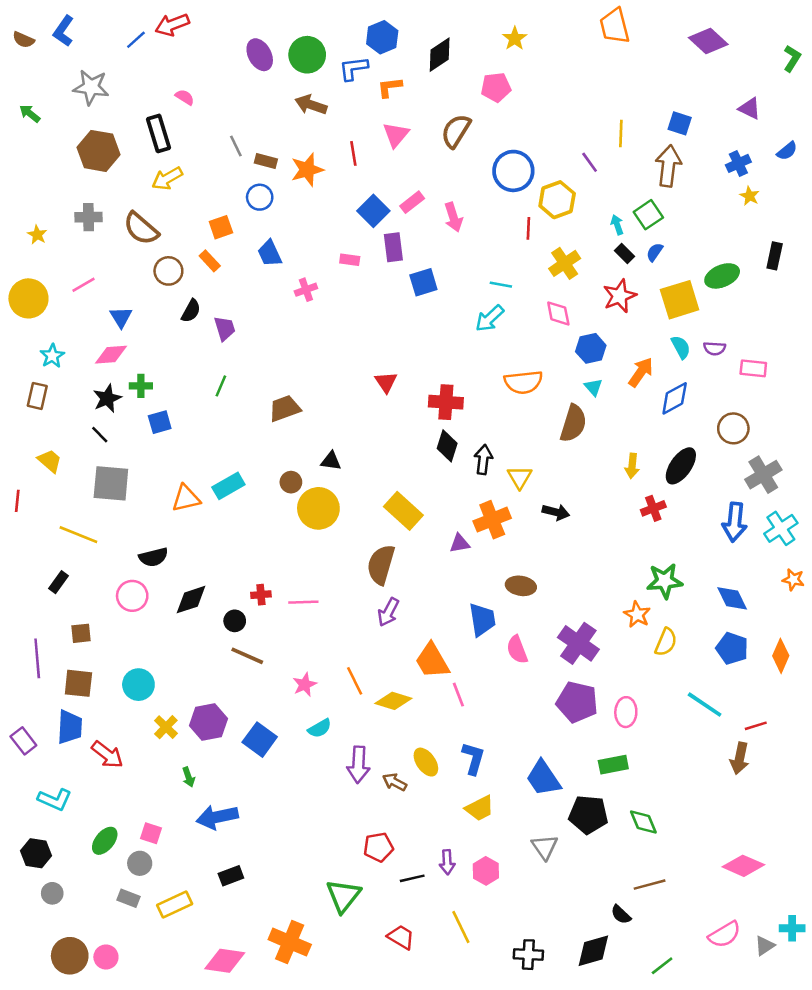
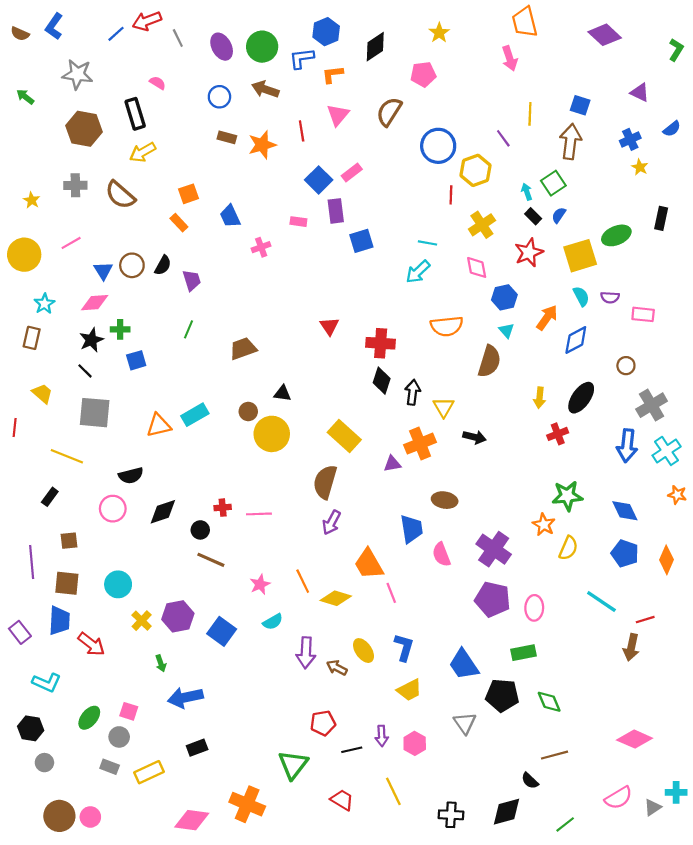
gray line: (236, 146) -> (178, 38), moved
blue circle: (260, 197) -> (219, 97), moved
pink arrow: (453, 217) -> (510, 58), moved
brown circle: (168, 271) -> (132, 265), moved
brown circle: (733, 428) -> (626, 366), size x0.7

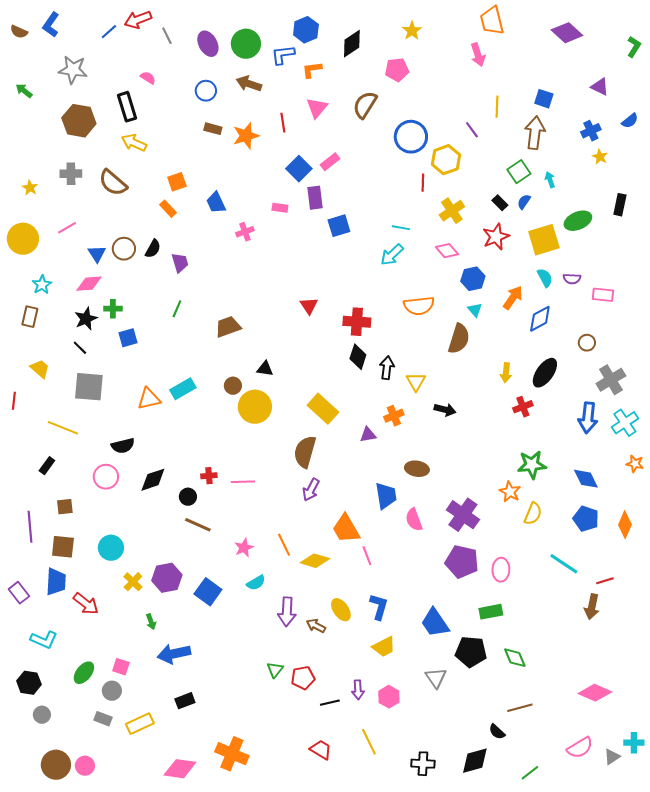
yellow arrow: (143, 152) -> (134, 143), turned 55
cyan arrow: (527, 192) -> (550, 180), moved
pink diamond: (477, 267) -> (447, 251), turned -30
orange cross: (420, 444) -> (394, 416), size x0.7
green triangle: (293, 765) -> (275, 670), moved, size x0.6

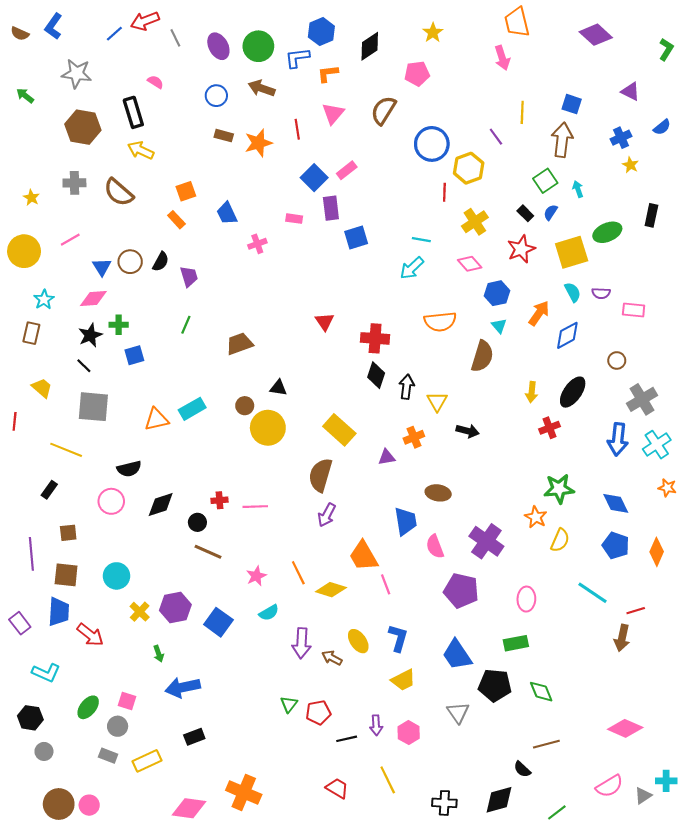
purple pentagon: (462, 562) -> (461, 591), moved

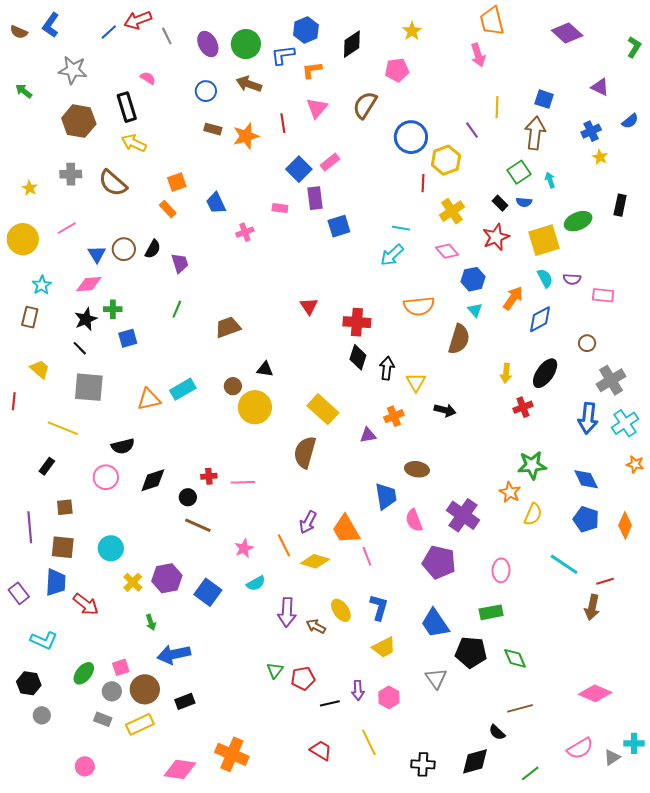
blue semicircle: (551, 212) -> (524, 202), turned -119
purple arrow: (327, 515) -> (308, 522), moved
pink square: (127, 701) -> (121, 667), turned -36
brown circle: (59, 804) -> (145, 689), moved

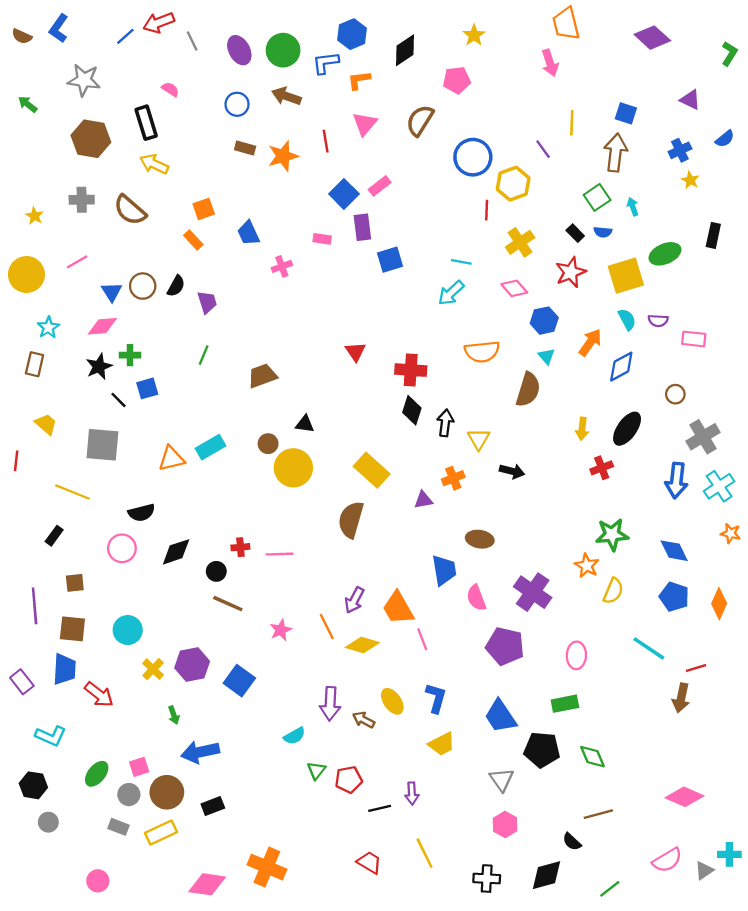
black line: (80, 348) -> (118, 400), moved
cyan semicircle: (256, 583) -> (295, 736), moved
pink hexagon: (389, 697) -> (505, 824), moved

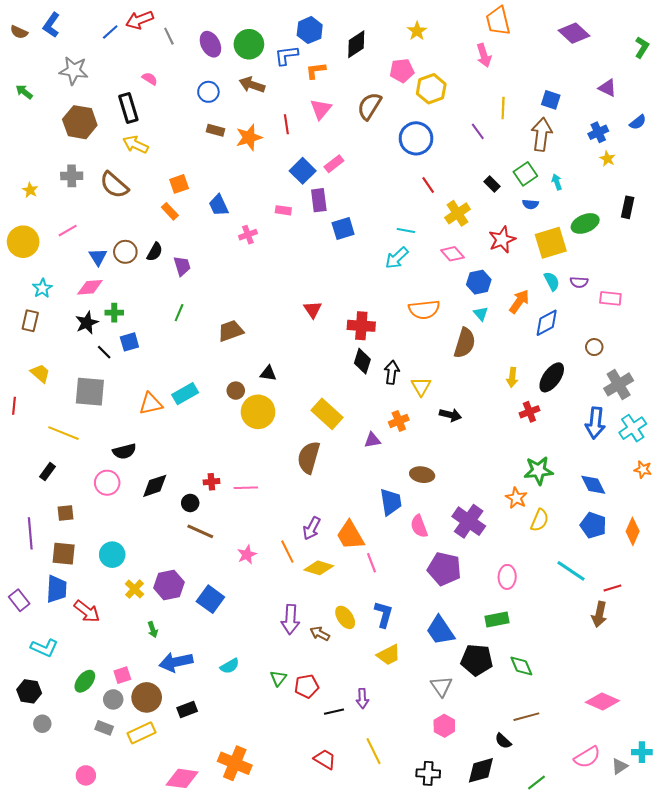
yellow hexagon: (513, 184) -> (431, 89), moved
red line: (487, 210) -> (428, 185), turned -36
black rectangle: (575, 233) -> (492, 184), moved
cyan semicircle: (295, 736) -> (230, 666), moved

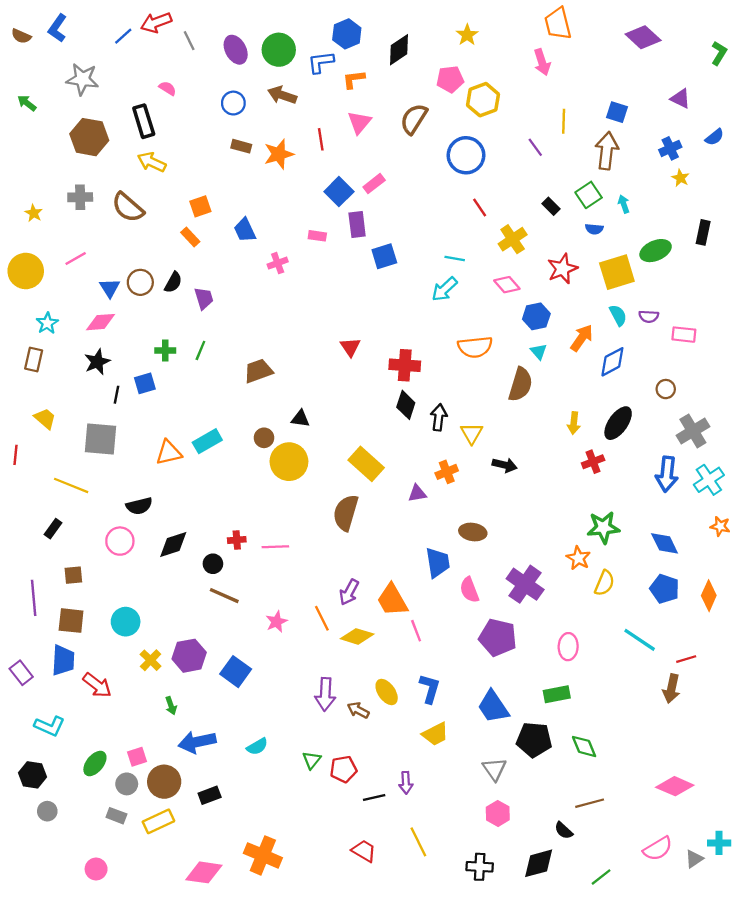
green cross: (114, 313) -> (165, 350), moved
black line: (104, 352) -> (116, 395), turned 56

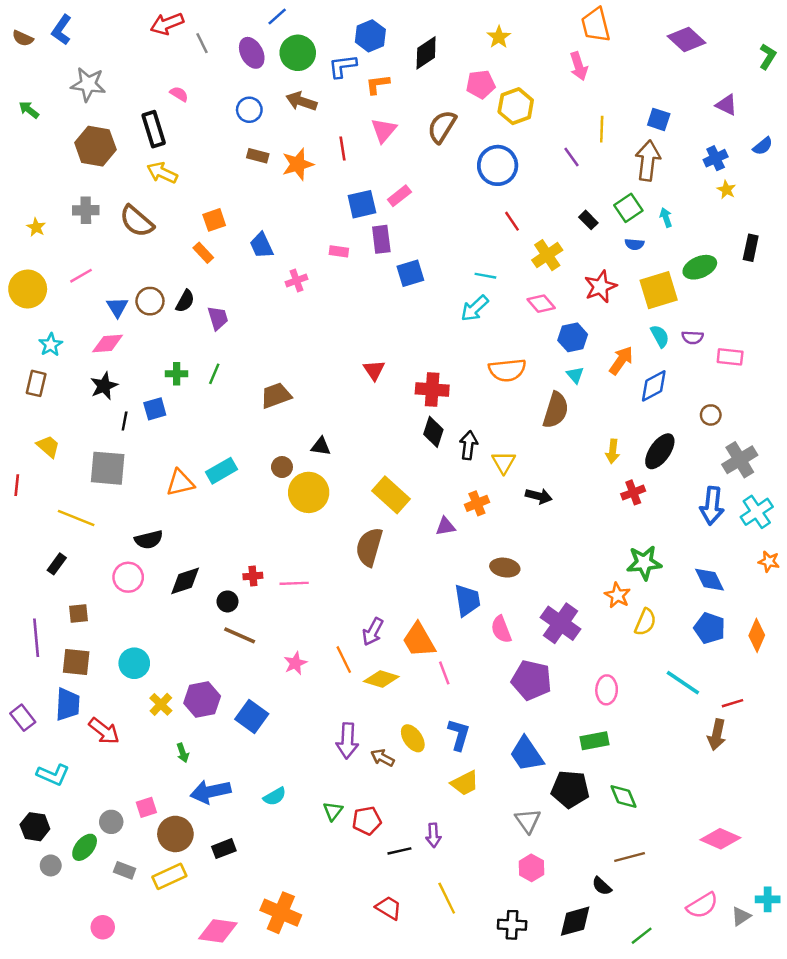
blue line: (123, 36) -> (277, 16), moved
blue square: (339, 192) -> (362, 204), turned 32
green ellipse: (95, 763) -> (85, 847), moved
gray circle: (127, 784) -> (111, 822), moved

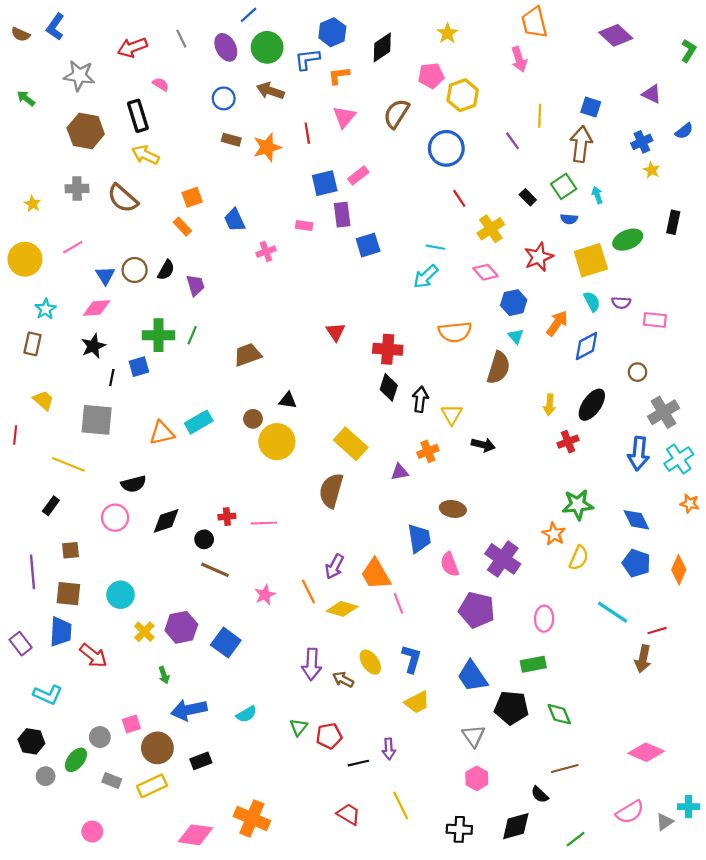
red arrow: (167, 24) -> (132, 47), moved
green cross: (177, 374) -> (159, 335), size x1.6

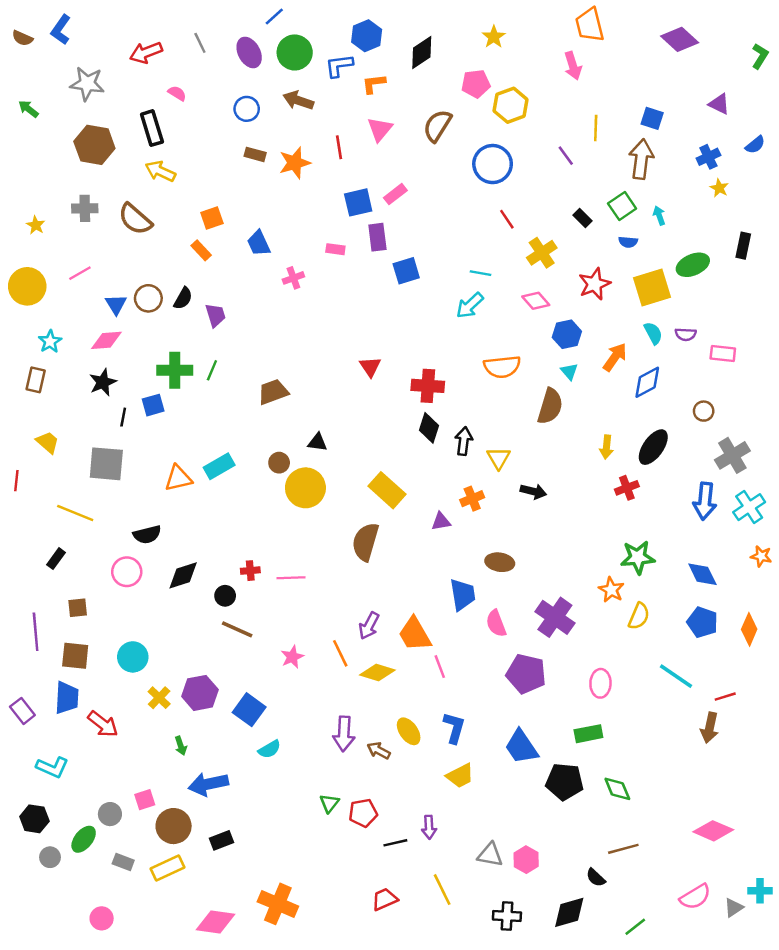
cyan semicircle: (246, 714) -> (269, 749), moved
gray triangle: (473, 736) -> (490, 855), moved, turned -45
red trapezoid: (349, 814) -> (385, 899), turned -55

